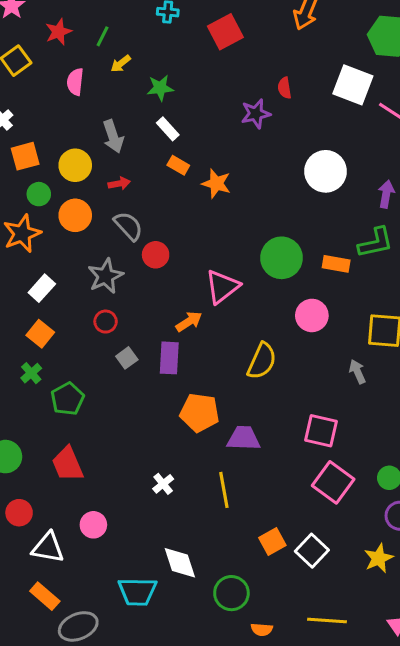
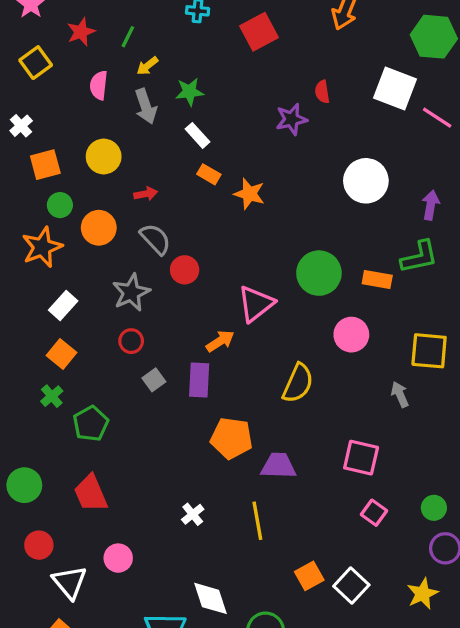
gray arrow: (113, 136) -> (146, 106), moved
yellow circle: (75, 165) -> (104, 157), moved
pink square: (333, 482) -> (374, 513), size x0.6
white triangle: (48, 548) -> (70, 582), turned 40

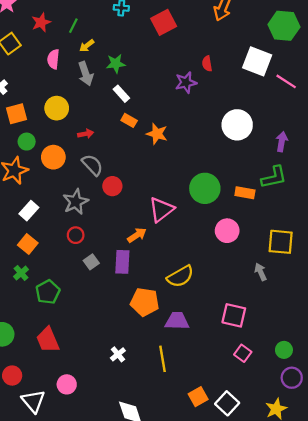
yellow semicircle: (298, 383) -> (180, 276), moved, turned 36

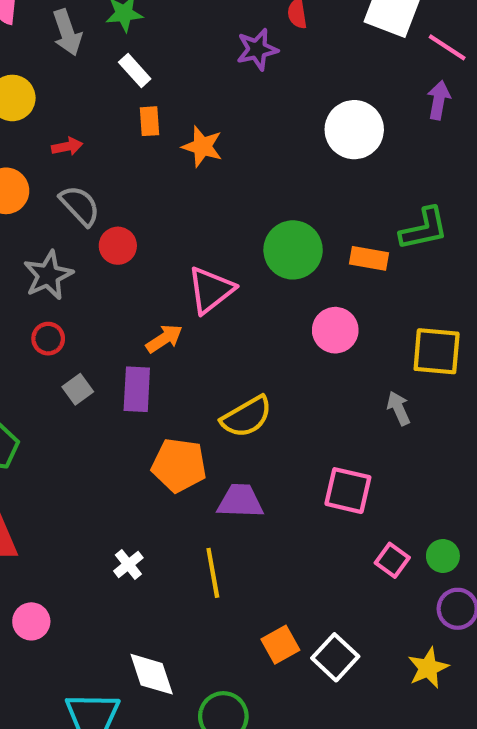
orange rectangle: (129, 120) -> (149, 121), turned 56
purple arrow: (282, 142) -> (439, 100), moved
pink square: (243, 353) -> (392, 560), moved

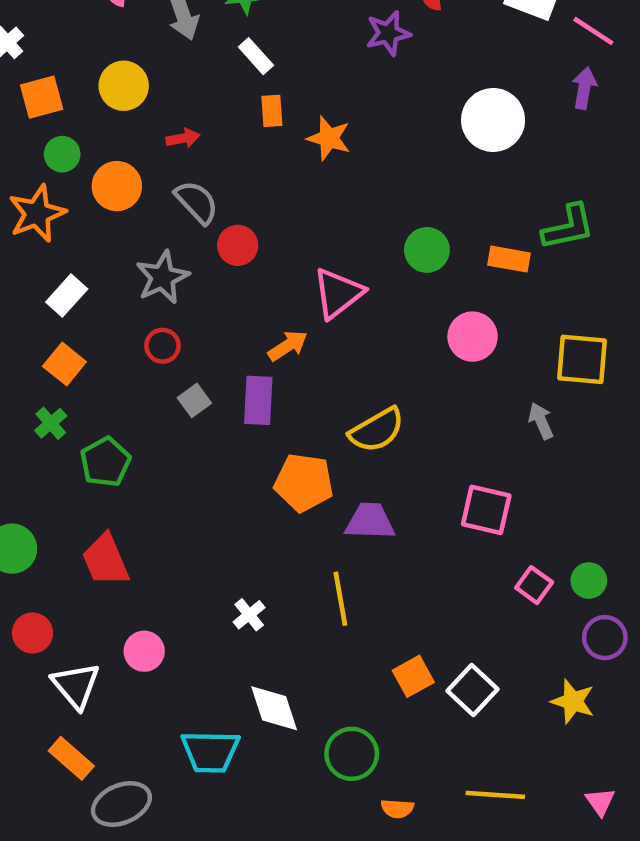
green circle: (293, 250) -> (427, 250), size x0.7
white cross: (128, 564) -> (249, 615), moved
yellow star: (428, 668) -> (573, 701), turned -30

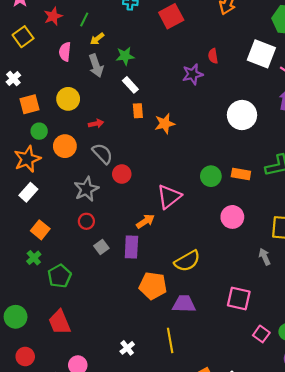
orange star: (329, 138) -> (165, 124), turned -30
orange rectangle: (509, 259) -> (241, 174), moved
white rectangle: (67, 296) -> (28, 192), moved

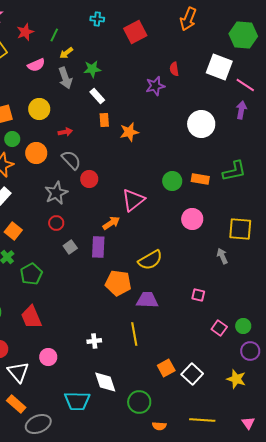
pink semicircle: (65, 52) -> (36, 65), turned -120
pink square: (239, 299) -> (198, 295), size x0.6
white cross: (127, 348) -> (94, 341), turned 32

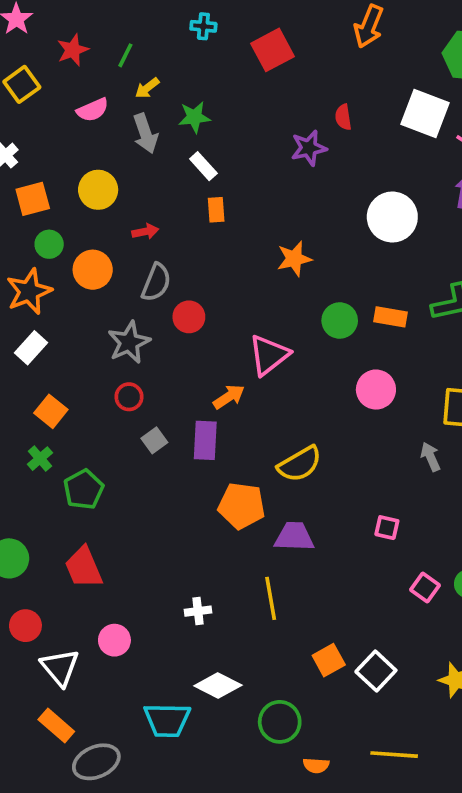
orange star: (129, 132) -> (294, 259), moved
gray semicircle: (71, 160) -> (156, 282), turned 65
white diamond: (105, 382) -> (218, 686), turned -45

